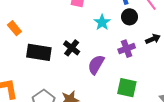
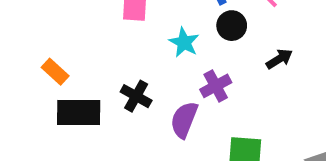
orange rectangle: (14, 28) -> (55, 72), moved
purple cross: (127, 49) -> (216, 86), moved

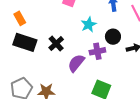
black circle: (232, 26) -> (113, 37), moved

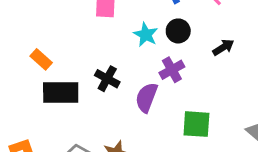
black circle: (113, 37) -> (178, 31), moved

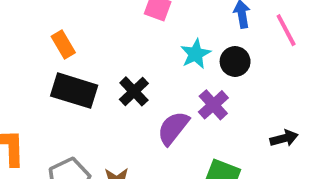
black arrow: (223, 47) -> (284, 138), moved
purple cross: (172, 70) -> (213, 105), turned -30

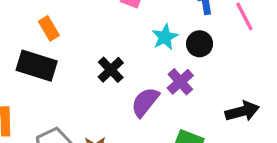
black rectangle: (74, 91) -> (37, 66), moved
black arrow: (284, 138) -> (242, 111), size x1.4

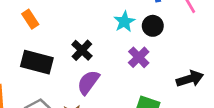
black rectangle: (37, 66) -> (37, 62), moved
purple semicircle: (145, 102) -> (88, 82), moved

